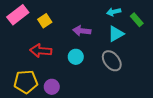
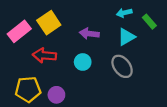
pink rectangle: (18, 15) -> (19, 31), moved
yellow square: (45, 21) -> (49, 23), size x1.5

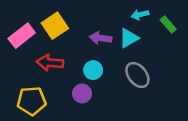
cyan triangle: (126, 37) -> (129, 38), moved
purple circle: (56, 95) -> (82, 93), moved

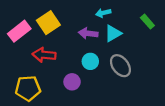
cyan arrow: (140, 15) -> (103, 13), moved
cyan circle: (93, 70) -> (90, 61), moved

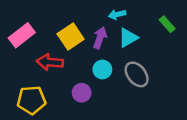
yellow square: (48, 23) -> (71, 36), moved
purple arrow: (88, 33) -> (100, 38), turned 102

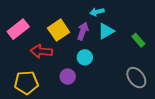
green rectangle: (167, 24) -> (138, 40), moved
gray ellipse: (137, 74) -> (136, 78), moved

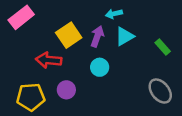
pink rectangle: (18, 29) -> (21, 17), moved
purple circle: (68, 77) -> (66, 90), moved

